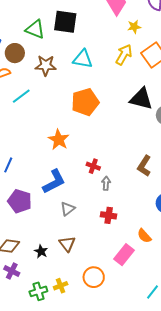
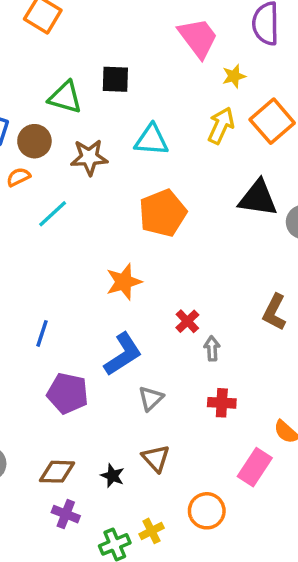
black square: (65, 22) -> (115, 79), size x0.7
orange star: (59, 140) -> (124, 282), turned 30
red cross: (93, 166) -> (187, 321), turned 32

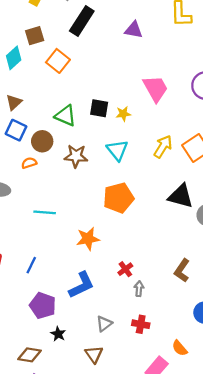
yellow star: (234, 76) -> (123, 114), moved
cyan triangle: (151, 140) -> (117, 150), turned 40
cyan line: (53, 214) -> (45, 212), moved, turned 40
gray triangle: (151, 398) -> (104, 324), moved
black star: (112, 476) -> (58, 334), moved

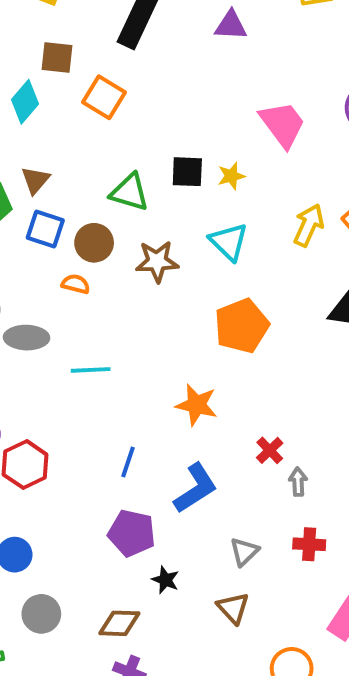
brown square: (35, 36) -> (57, 58), turned 30
orange semicircle: (29, 163) -> (76, 284), turned 40
cyan line: (45, 212) -> (91, 370), moved
orange star: (88, 239) -> (197, 405), turned 30
blue line: (31, 265) -> (128, 462), moved

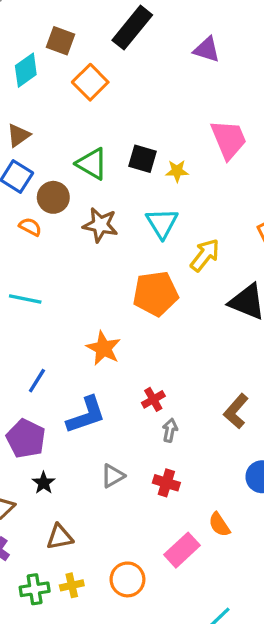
yellow arrow: (309, 225) -> (205, 255), moved
brown triangle: (233, 608) -> (60, 537), moved, turned 48

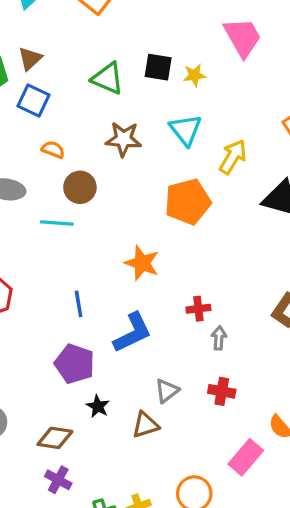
brown circle: (53, 197) -> (80, 187), moved
blue line: (37, 381) -> (79, 304), turned -35
red cross: (153, 399) -> (198, 309), turned 30
brown triangle: (60, 537) -> (145, 425), moved

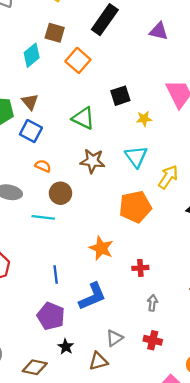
brown triangle: (30, 59) -> (30, 102), turned -30
black square: (158, 67) -> (120, 96), moved, turned -30
red cross: (198, 309) -> (140, 268), moved

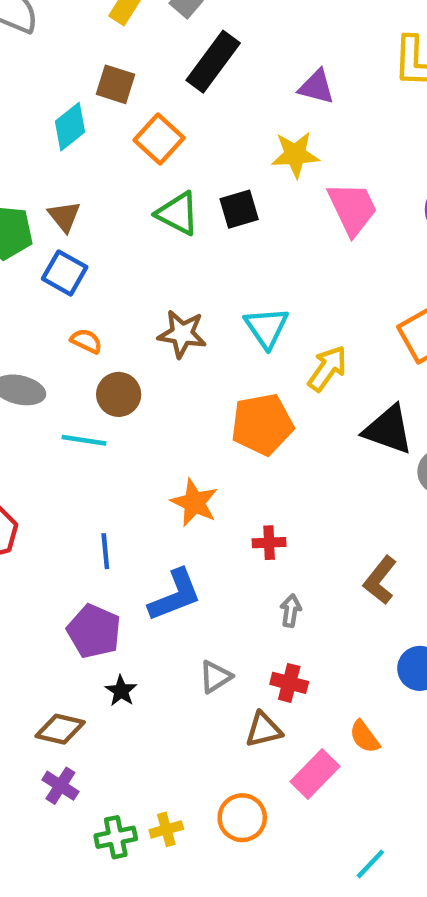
green triangle: (83, 118) -> (178, 213), moved
yellow star: (144, 119) -> (295, 155), moved, size x1.5
brown triangle: (98, 361) -> (264, 730), moved

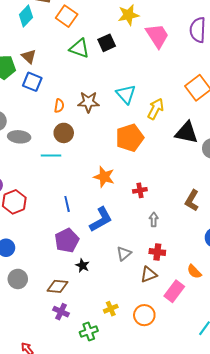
orange semicircle: (86, 341) -> (59, 106), moved, turned 80
purple pentagon: (94, 631) -> (67, 240), turned 30
yellow cross: (166, 829) -> (111, 309), moved

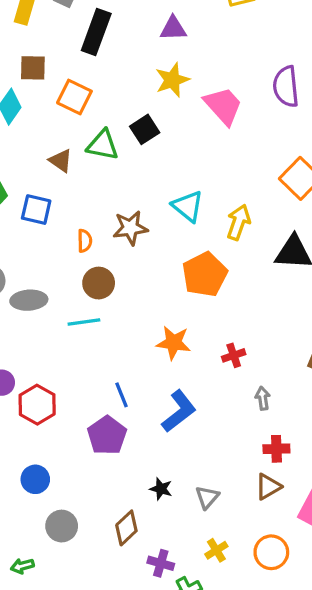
brown triangle: (29, 56) -> (61, 161), moved
purple pentagon: (67, 240) -> (107, 435), moved
gray triangle: (124, 254) -> (207, 497), moved
brown diamond: (58, 286) -> (126, 528), turned -40
purple cross: (61, 312) -> (161, 563), moved

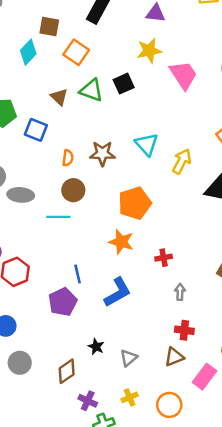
orange pentagon: (205, 274) -> (135, 203), moved

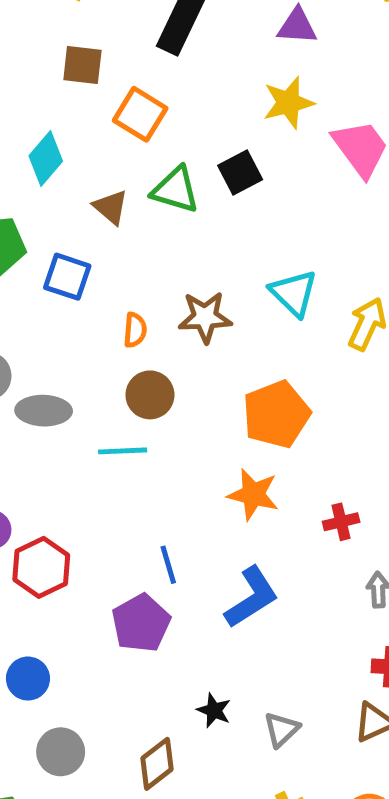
cyan diamond: (28, 52) -> (46, 158), moved

